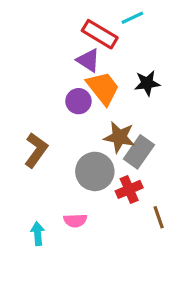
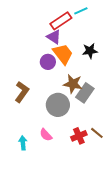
red rectangle: (100, 34) -> (61, 21), turned -65
red cross: (129, 189) -> (79, 136), moved
brown line: (159, 217) -> (97, 133), turned -32
pink semicircle: (75, 221) -> (46, 135), turned 48

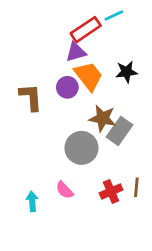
purple triangle: (54, 37) -> (76, 52), turned -49
brown L-shape: (22, 92) -> (31, 97), moved, turned -40
brown line: (97, 133) -> (136, 187), turned 56

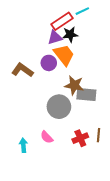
black star: (127, 72) -> (70, 34), moved
brown L-shape: (31, 97) -> (22, 70), turned -50
gray rectangle: (119, 131) -> (86, 94), turned 60

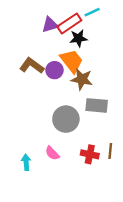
purple triangle: (55, 38) -> (50, 25), moved
brown L-shape: (22, 70) -> (32, 66), moved
brown star: (74, 85) -> (82, 79), moved
red cross: (80, 138) -> (90, 154), turned 35

